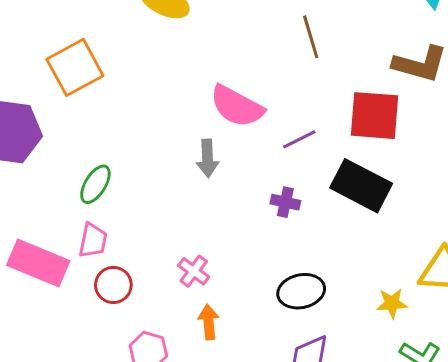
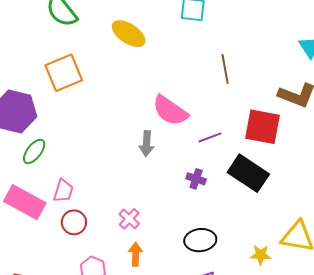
green ellipse: (95, 184) -> (34, 151), moved

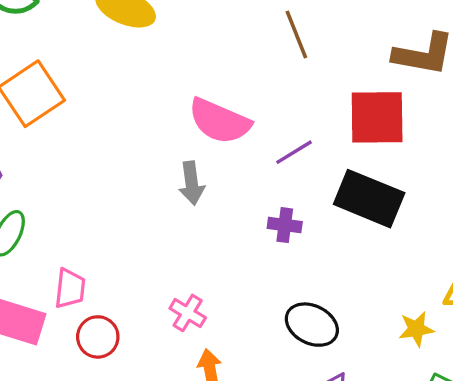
black ellipse: (200, 240) -> (312, 325), turned 44

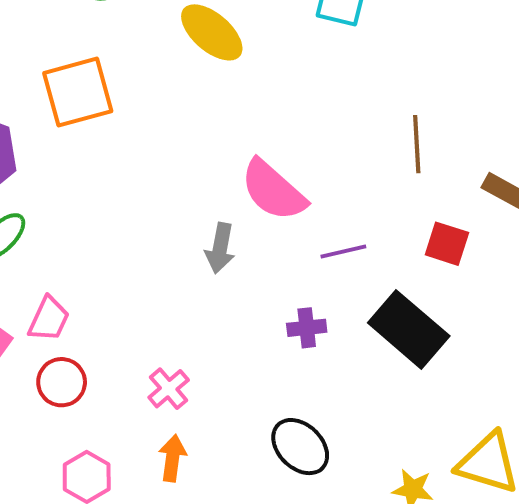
brown line: (296, 34) -> (417, 144), moved
red square: (377, 117) -> (447, 244), size x0.6
purple cross: (285, 225) -> (307, 328), turned -32

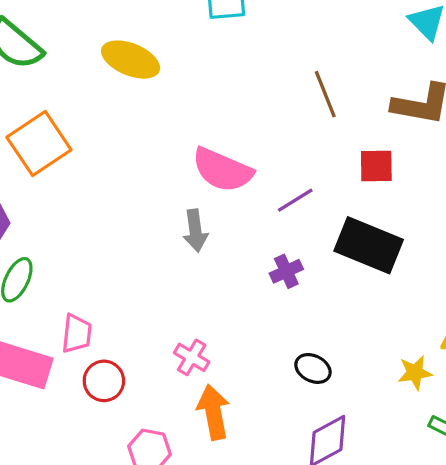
black ellipse: (300, 447) -> (313, 368), size x0.7
orange arrow: (172, 458) -> (213, 412), size x1.4

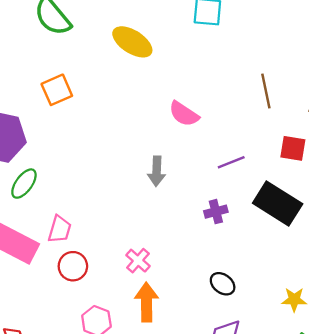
orange square: (39, 143) -> (57, 90), size x0.7
pink semicircle: (222, 170) -> (184, 114), moved, size x0.7

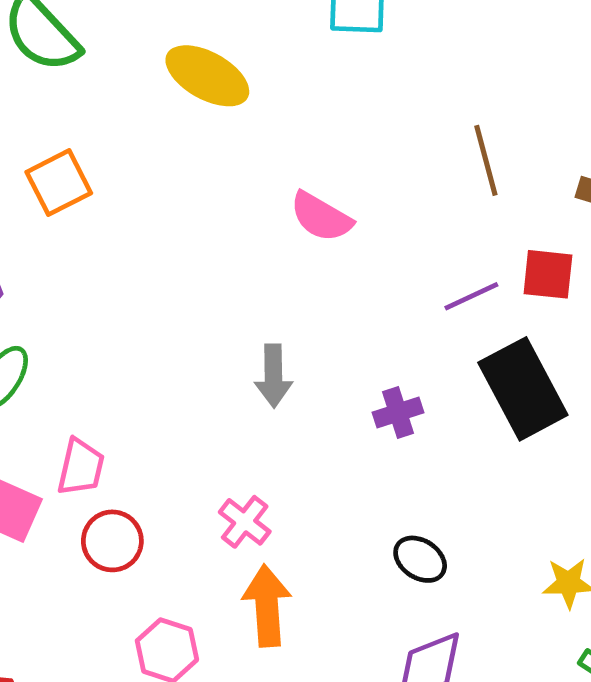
purple line: (231, 162) -> (471, 296), moved
gray arrow: (157, 171) -> (273, 376), moved
black rectangle: (278, 203) -> (523, 389), turned 33

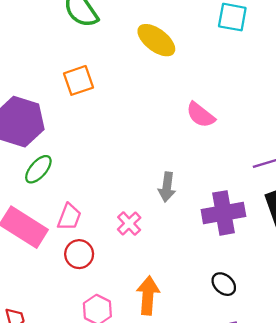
purple cross: (398, 412) -> (223, 213), size x1.8
pink cross: (245, 522) -> (129, 224), moved

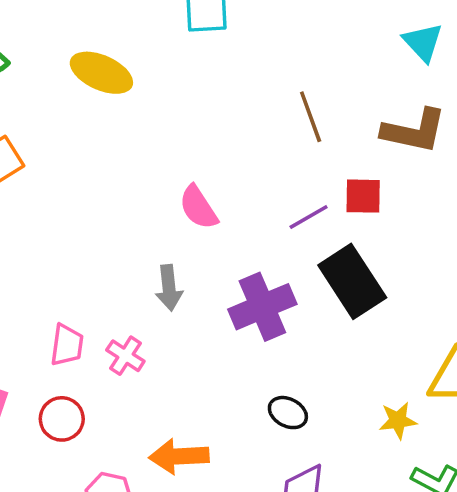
pink semicircle: (201, 115) -> (198, 207), moved, turned 32
pink trapezoid: (69, 217) -> (67, 345), moved
orange arrow: (148, 296) -> (179, 456), turned -84

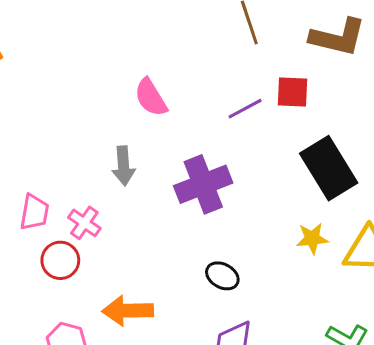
black rectangle: (352, 281) -> (329, 168), moved
red circle: (62, 419) -> (60, 260), moved
yellow star: (398, 421) -> (312, 238), moved

